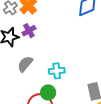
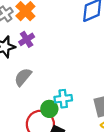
cyan cross: (57, 71) -> (63, 99), moved

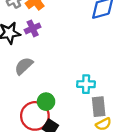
cyan cross: (63, 99) -> (86, 84), moved

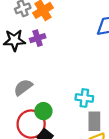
gray semicircle: (24, 66) -> (23, 87), moved

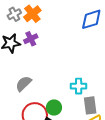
green circle: (43, 111) -> (54, 108), moved

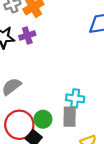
gray rectangle: (90, 105) -> (70, 117), moved

